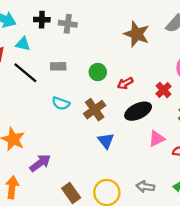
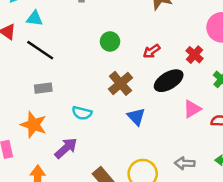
gray rectangle: (58, 66) -> (43, 88), moved
green circle: (98, 72) -> (110, 41), moved
cyan semicircle: (61, 103) -> (82, 113), moved

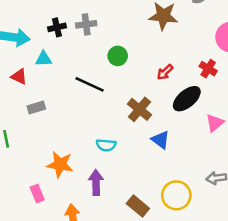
green circle: (110, 41) -> (118, 56), moved
black line: (40, 50) -> (90, 84), moved
gray rectangle: (43, 88) -> (36, 107), moved
purple arrow: (66, 148) -> (96, 182), turned -40

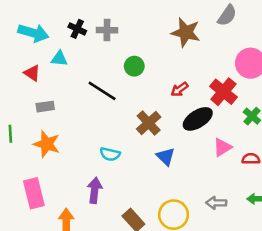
black cross: (57, 27) -> (77, 29), turned 30
red cross: (208, 69) -> (223, 92), size x1.5
orange star: (60, 165) -> (47, 144), moved
pink rectangle: (37, 194) -> (34, 193), size x1.6

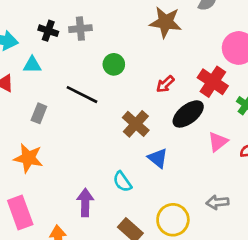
gray rectangle: (45, 107) -> (39, 113), moved, turned -54
cyan semicircle: (110, 154) -> (122, 182), moved, turned 48

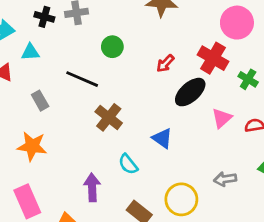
gray rectangle: (39, 113) -> (40, 101), turned -48
brown cross: (136, 124) -> (109, 117), moved

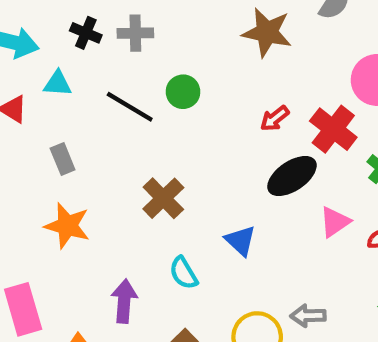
red arrow: (165, 63) -> (275, 118), moved
black line: (82, 79) -> (130, 107), moved
orange star: (32, 146) -> (67, 226), moved
gray arrow: (225, 179) -> (308, 316), moved

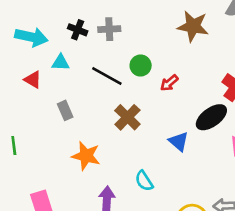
red arrow: (275, 118) -> (169, 83), moved
brown cross: (163, 198) -> (127, 117), moved
orange star: (67, 226) -> (86, 156), moved
blue triangle: (241, 241) -> (179, 141), moved

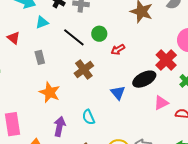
cyan triangle: (61, 63) -> (42, 22), turned -32
red triangle: (33, 80) -> (14, 38), moved

